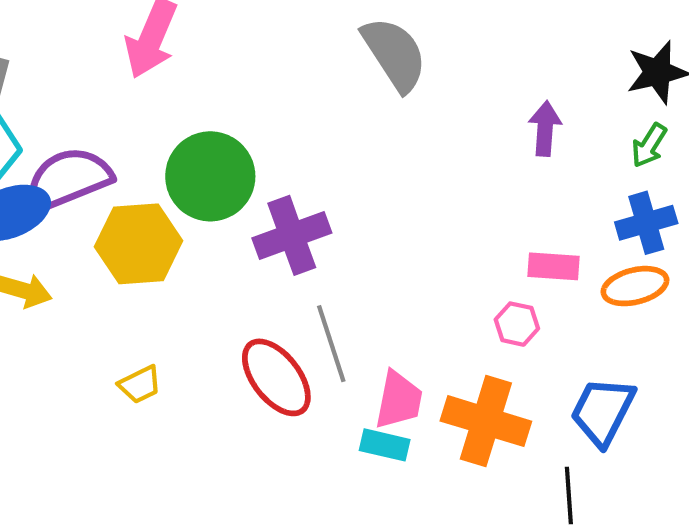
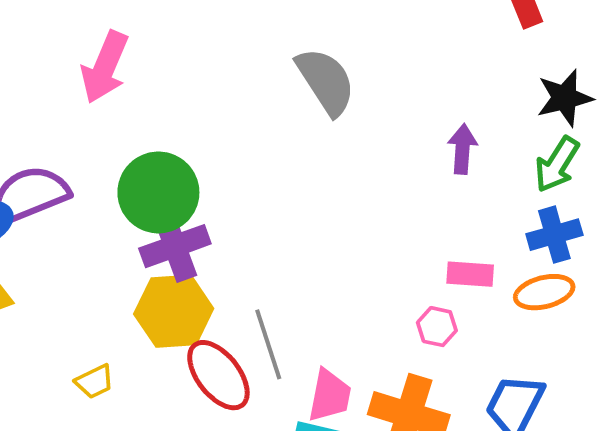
green arrow: (649, 145) -> (557, 164), size x1.4
purple cross: (292, 235) -> (175, 246), moved
yellow hexagon: (139, 244) -> (174, 311), moved

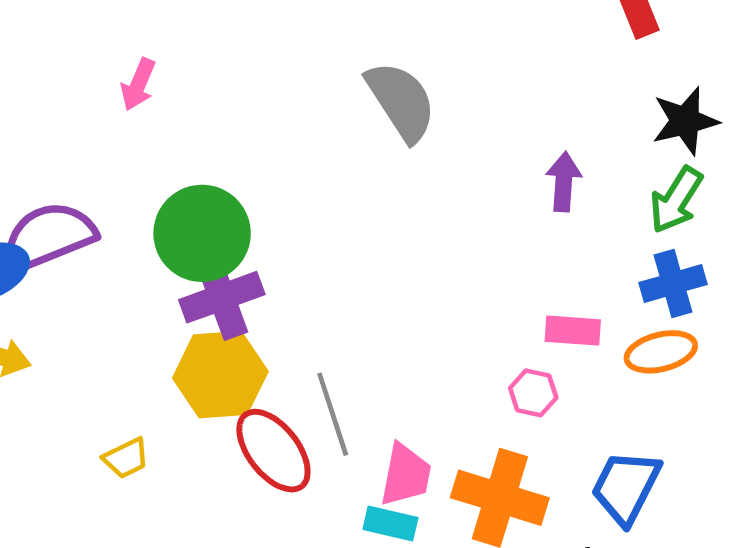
pink arrow: (105, 67) -> (138, 84), size x0.6

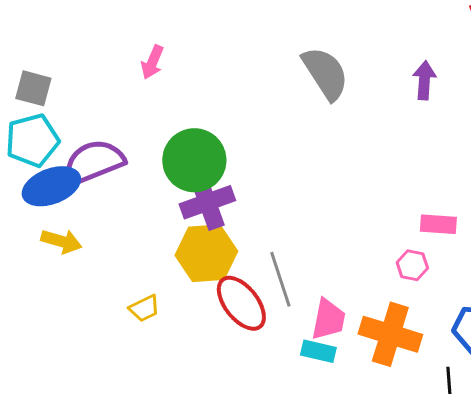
purple arrow: (564, 182) -> (424, 80), moved

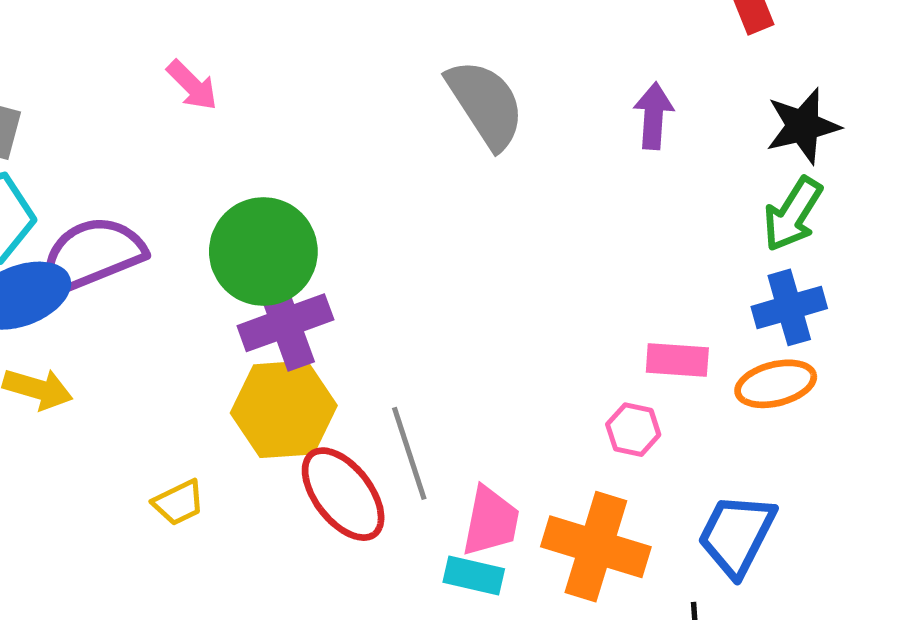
pink arrow: (152, 62) -> (192, 85), turned -68

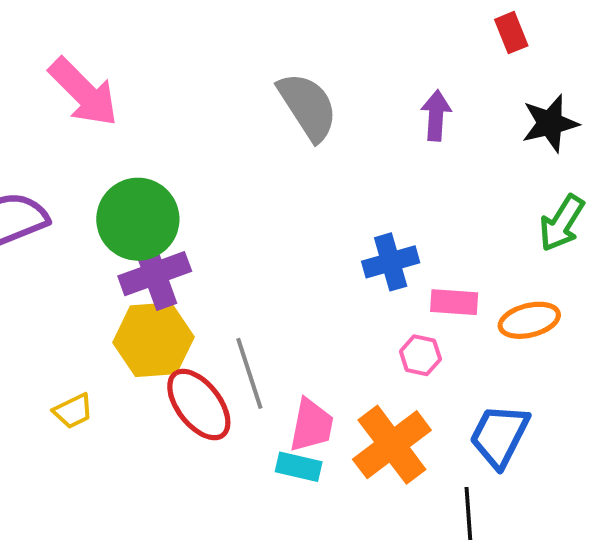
pink arrow: (192, 85) -> (83, 92), size x1.8
green arrow: (793, 214) -> (562, 223), moved
blue cross: (789, 307) -> (391, 262), moved
orange cross: (596, 547) -> (392, 445), turned 36

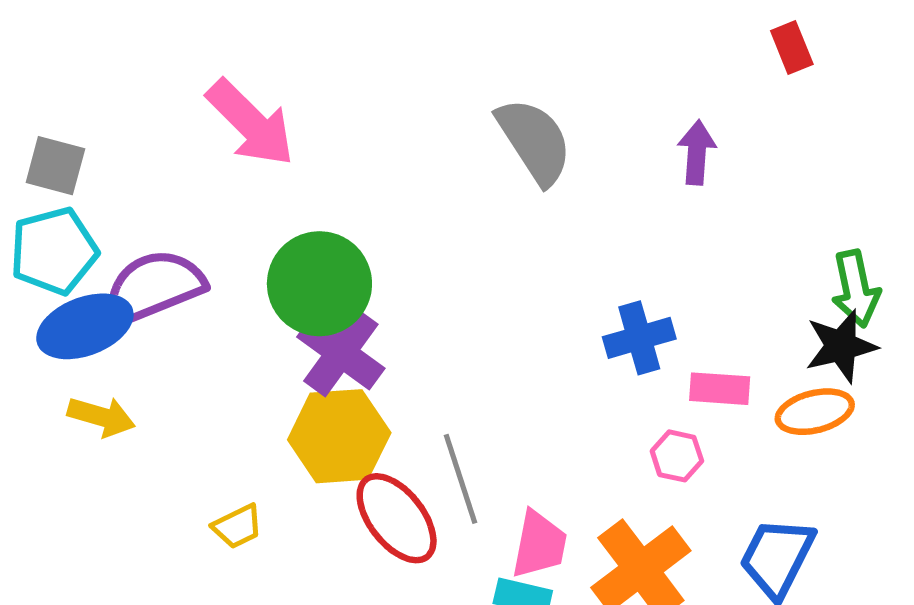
black star: (550, 123) -> (841, 346), moved
green arrow: (562, 223) -> (856, 289), turned -44
purple cross: (155, 274) -> (341, 353), turned -34

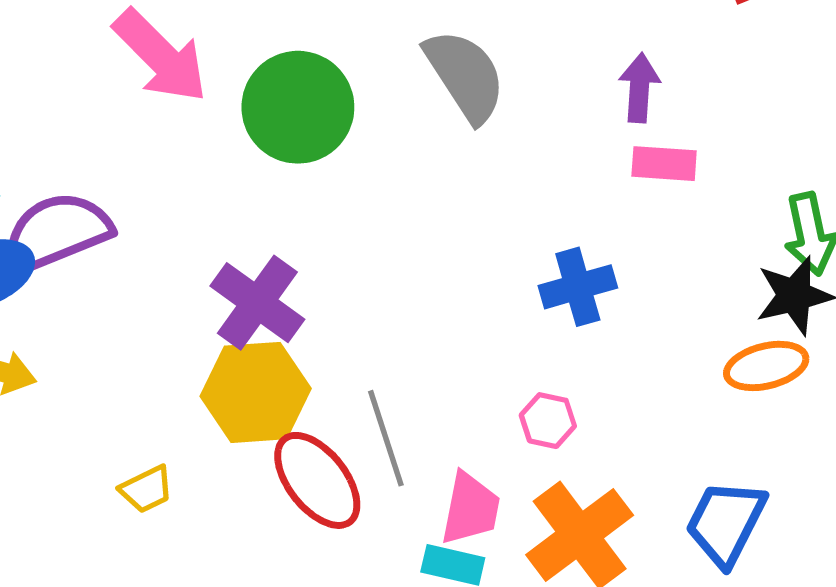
green circle: (319, 284) -> (298, 107), moved
pink rectangle: (720, 389) -> (664, 164), moved
pink hexagon: (677, 456) -> (548, 421), moved

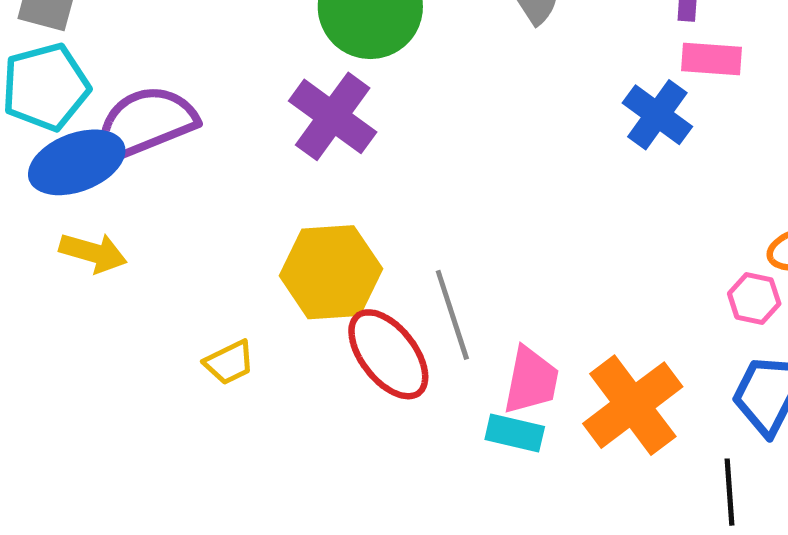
blue cross: (578, 287) -> (657, 115), moved, turned -38
purple cross: (257, 303) -> (333, 116), moved
pink hexagon: (548, 421) -> (754, 299), moved

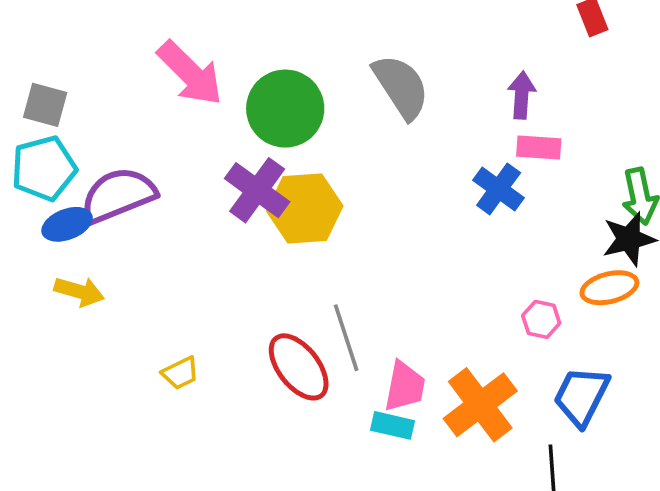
blue ellipse: (77, 162) -> (67, 224), size x0.7
yellow hexagon: (331, 272) -> (305, 208), moved
pink hexagon: (754, 299) -> (541, 319), moved

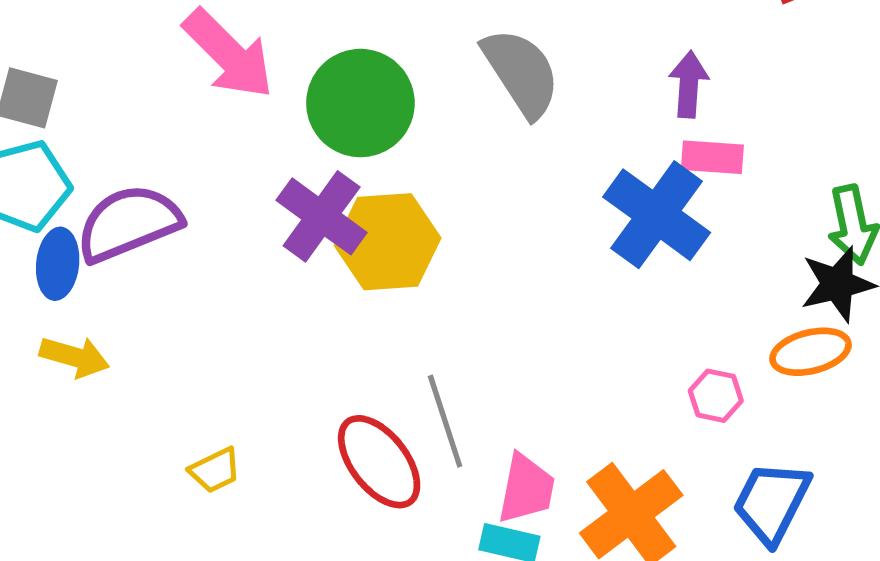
blue cross: (499, 189) -> (657, 215), size x1.5
blue ellipse: (67, 224) -> (58, 264), turned -63

